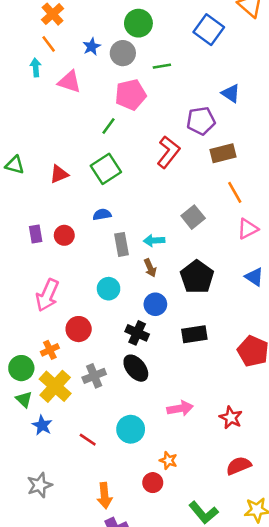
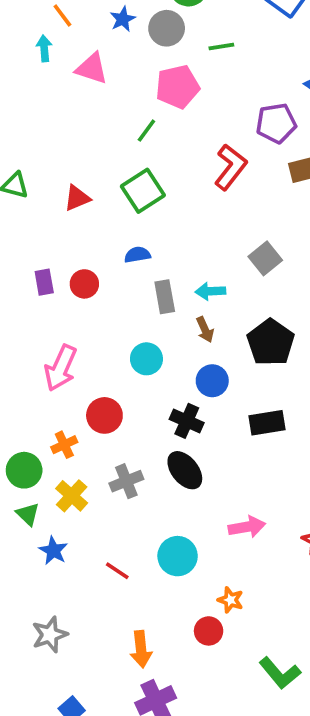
yellow cross: (55, 386) -> (72, 496), size x0.7

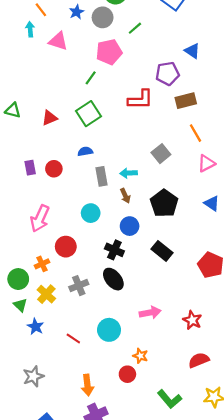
green line: (221, 47) -> (135, 28), turned -32
red L-shape: (230, 167) -> (140, 100), turned 52
black rectangle: (267, 423) -> (162, 251), turned 48

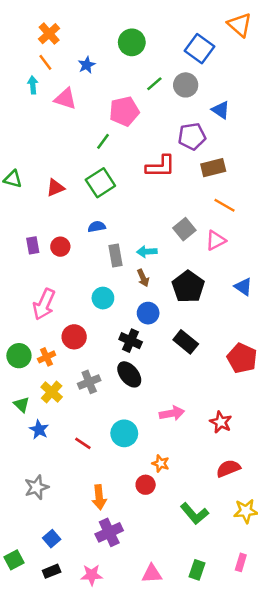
gray circle: (103, 17) -> (186, 85), moved
orange line: (196, 133) -> (225, 205), turned -30
pink triangle: (206, 163) -> (216, 240), moved
green circle: (18, 279) -> (19, 356), moved

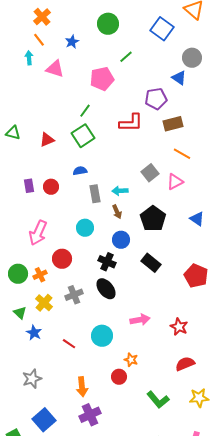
gray circle: (186, 85) -> (192, 58), moved
green line: (103, 141) -> (85, 111), moved
blue square: (52, 539) -> (44, 420), size x1.6

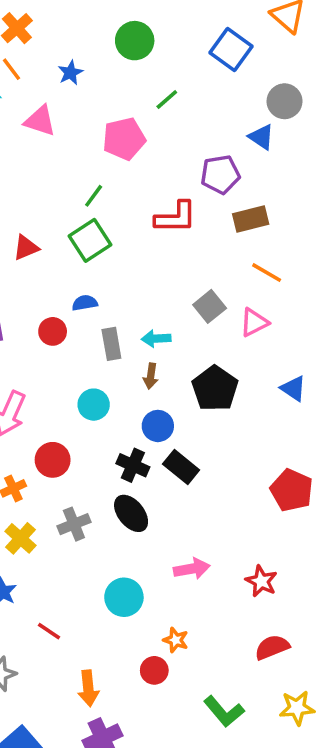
red circle: (51, 187) -> (53, 331), moved
brown arrow: (117, 212) -> (151, 376), turned 32
black rectangle: (151, 263) -> (181, 467), moved
red line: (69, 344) -> (49, 631), moved

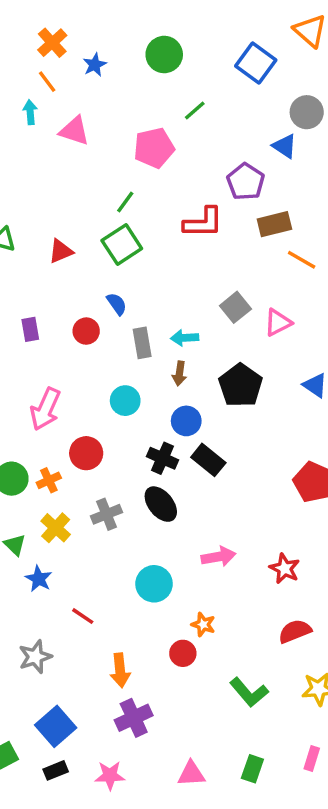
blue star: (70, 73) -> (95, 65), moved
purple pentagon: (220, 174) -> (246, 182), turned -30
orange line: (267, 273) -> (302, 260), moved
blue semicircle: (85, 303) -> (117, 304), turned 65

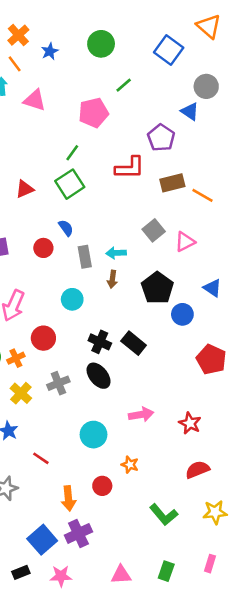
brown rectangle: (274, 224) -> (172, 183), moved
blue circle: (186, 421) -> (182, 314), moved
red circle: (183, 653) -> (102, 486), moved
blue square: (56, 726) -> (42, 540), moved

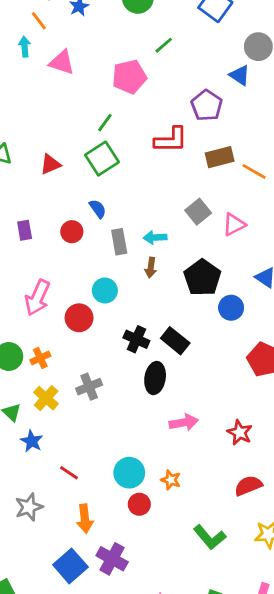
red circle: (43, 338) -> (79, 318), moved
black ellipse: (99, 376) -> (155, 378), moved, turned 48
cyan circle: (94, 435) -> (129, 473), moved
orange arrow: (68, 498) -> (85, 519), moved
purple cross: (78, 533) -> (112, 559), turned -36

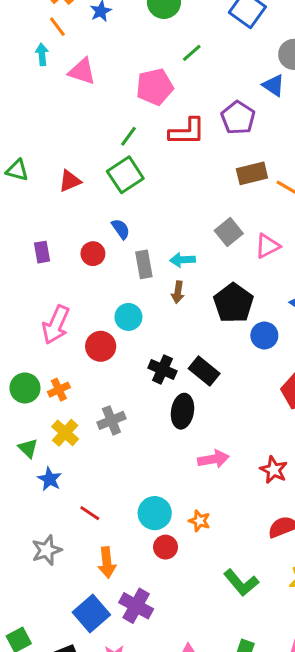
red L-shape: (171, 140) -> (187, 132), moved

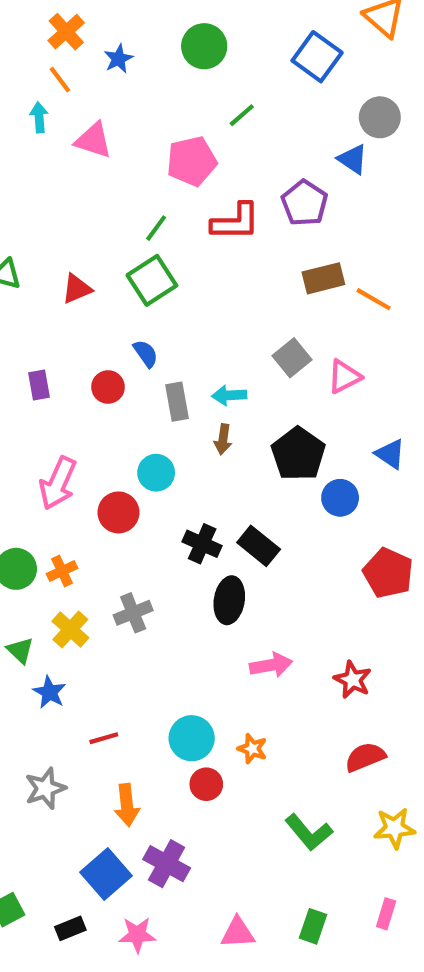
red line: (90, 513) -> (104, 738), turned -50

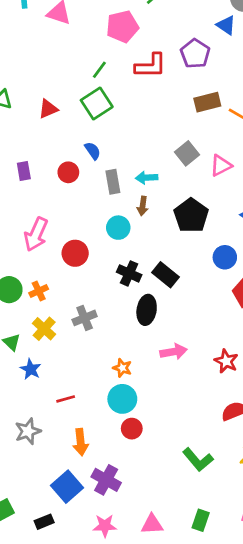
cyan circle: (156, 473) -> (118, 228), moved
blue circle: (340, 498) -> (225, 257), moved
orange star: (252, 749) -> (122, 368), moved
pink star: (137, 935) -> (105, 526), moved

